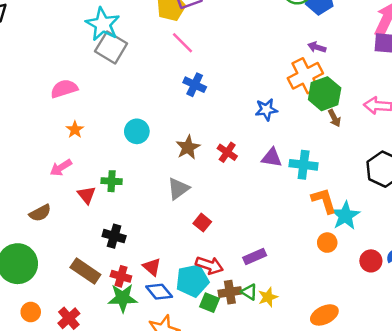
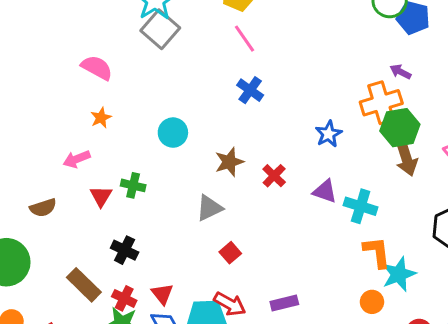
pink semicircle: (64, 89) -> (97, 68), turned 36
blue star: (266, 110) -> (329, 134), turned -30
brown arrow: (334, 118) -> (406, 158), size x1.6

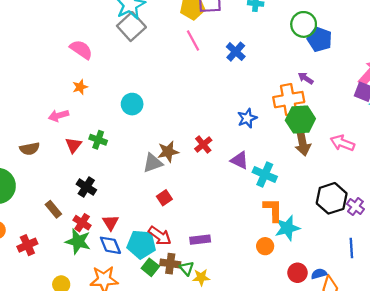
blue cross: (250, 90) -> (236, 52), moved
brown star: (229, 162) -> (168, 152), moved
brown rectangle: (84, 285) -> (53, 209), size x0.7

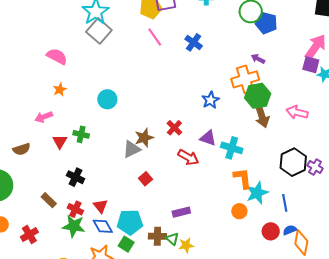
red arrow: (160, 236) -> (188, 157), moved
blue line: (351, 248) -> (285, 203), moved
green square: (150, 267) -> (126, 244), moved

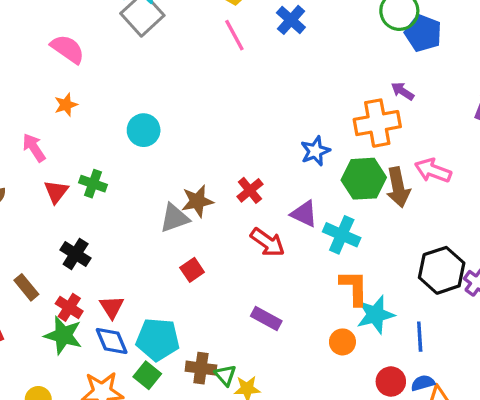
blue cross: (194, 42) -> (291, 20), moved
green hexagon: (258, 96) -> (364, 179), moved
pink arrow: (297, 112) -> (433, 171), moved
pink arrow: (44, 117) -> (34, 148), turned 72
purple rectangle: (181, 212) -> (266, 319), moved, turned 36

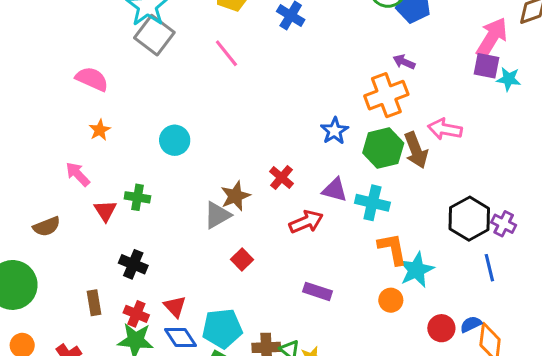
pink line: (234, 35) -> (226, 53), moved
red arrow: (268, 242) -> (306, 222), turned -48
brown rectangle: (26, 287) -> (94, 303), turned 40
blue line: (420, 337) -> (489, 268), moved

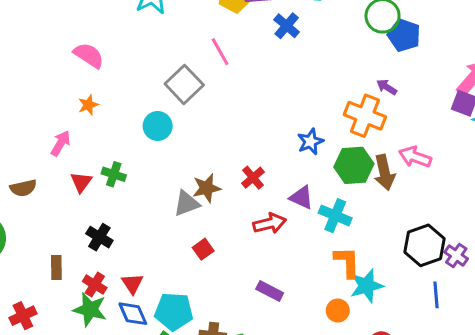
gray square: (154, 35) -> (184, 84), moved
orange cross: (386, 95) -> (365, 116), turned 33
pink arrow: (78, 174) -> (61, 143), turned 65

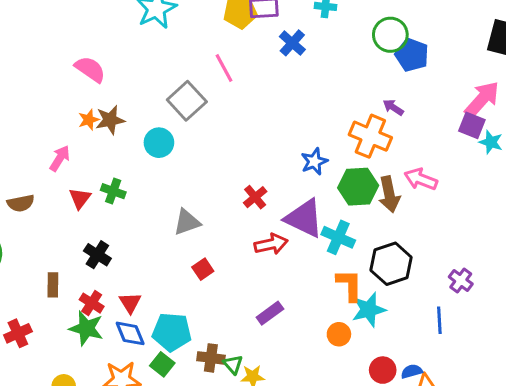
brown star: (207, 188) -> (110, 120), moved
purple triangle: (302, 198) -> (304, 218), size x1.6
black hexagon: (424, 245) -> (391, 264), moved
purple rectangle: (270, 291) -> (270, 313), turned -65

